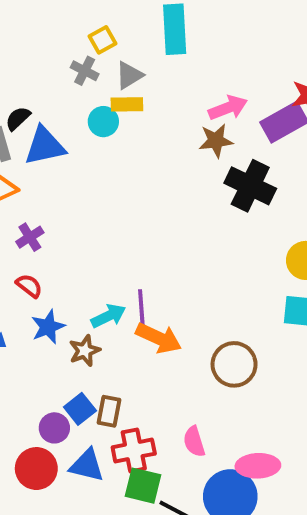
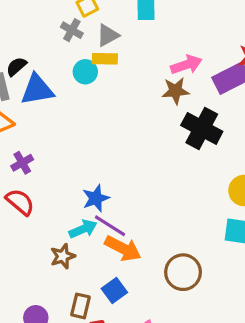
red semicircle: (29, 286) -> (20, 202), size x1.4
purple line: (142, 311) -> (110, 226), turned -56
blue star: (48, 327) -> (96, 198), moved
blue square: (80, 409) -> (114, 290), moved

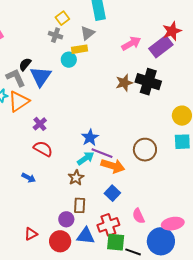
gray triangle: (108, 35) -> (87, 33), moved
blue triangle: (37, 90) -> (41, 76), turned -35
brown star: (176, 91) -> (124, 83), moved
brown circle: (183, 272) -> (145, 150), moved
brown rectangle: (80, 306) -> (80, 205), moved

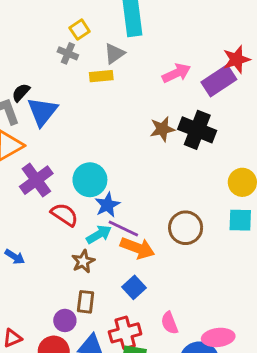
cyan circle: (69, 60) -> (90, 180), moved, size x1.5
purple cross: (40, 124) -> (36, 180), size x1.6
red semicircle: (43, 149) -> (64, 215), moved

